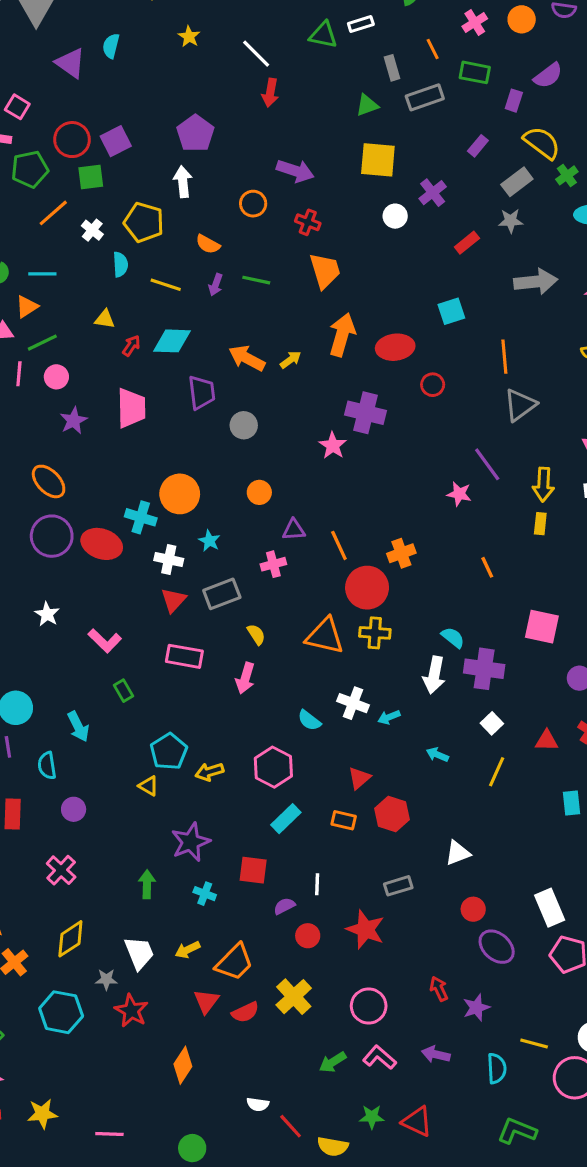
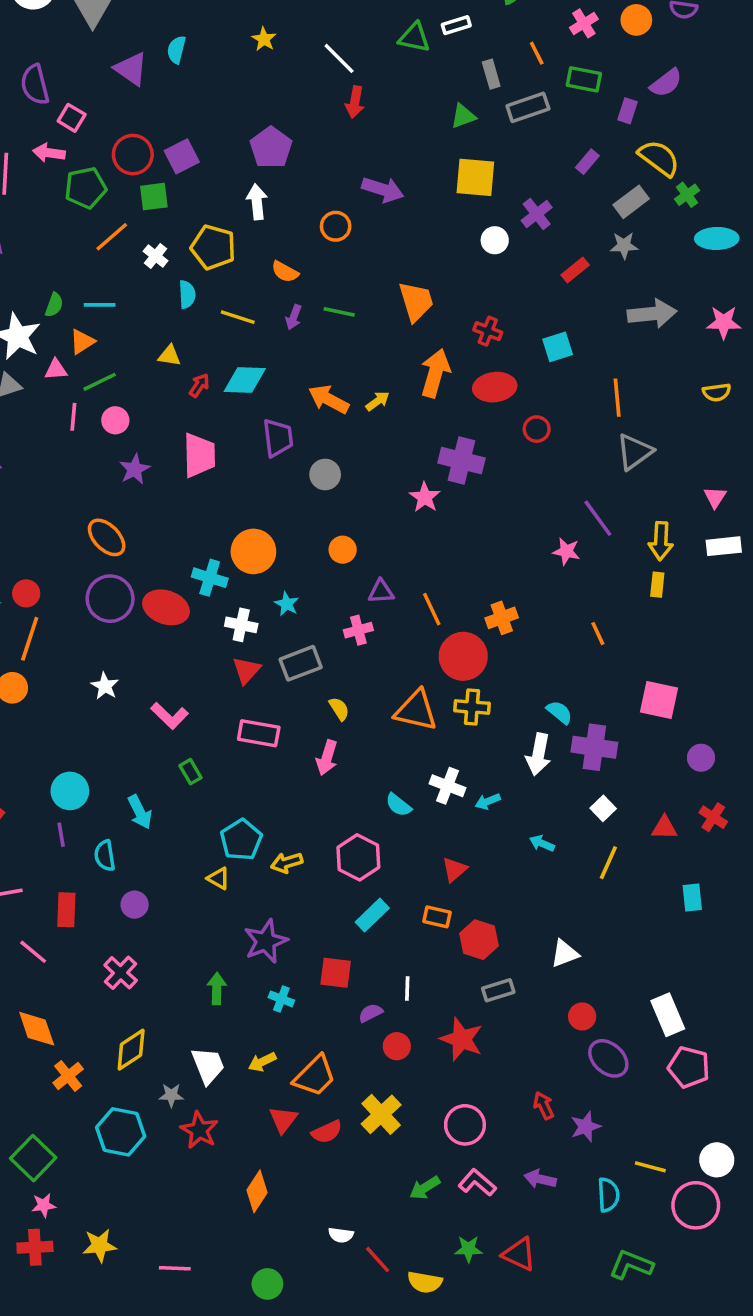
red cross: (308, 222) -> (488, 331), moved
red hexagon: (392, 814) -> (479, 940), moved

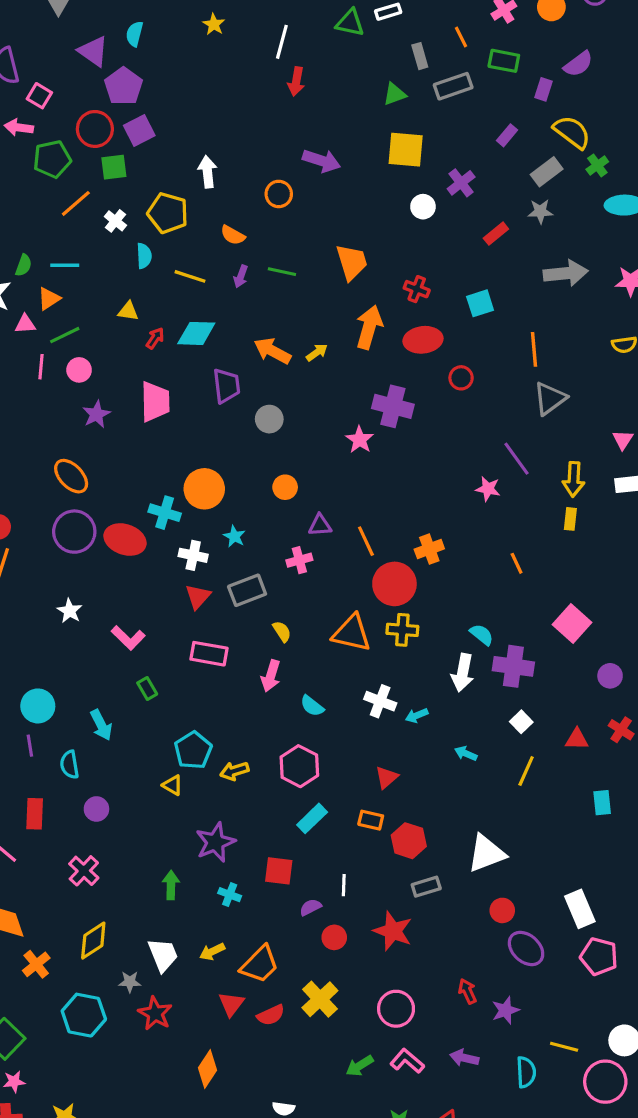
white line: (339, 58) -> (282, 42), turned 60
purple pentagon: (271, 148) -> (123, 86), moved
pink square: (659, 700) -> (572, 624), turned 30
cyan semicircle: (399, 805) -> (312, 706), moved
white triangle: (565, 954) -> (486, 853), size x1.5

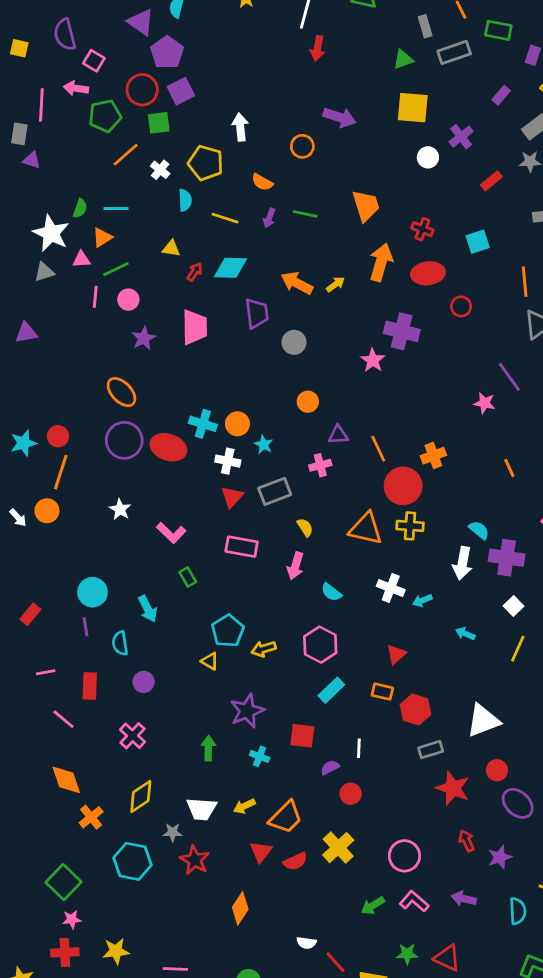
orange circle: (204, 489) -> (237, 424), moved, size x0.7
red star: (393, 931) -> (453, 788), moved
white trapezoid: (163, 955) -> (202, 809), turned 116

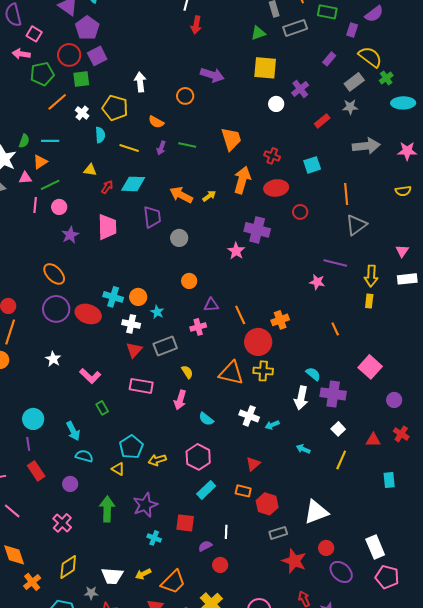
purple line: (509, 377) -> (335, 263), turned -40
cyan semicircle: (120, 643) -> (84, 456), moved, turned 114
red rectangle: (90, 686) -> (36, 471), moved, turned -36
green arrow: (208, 748) -> (107, 509), moved, size x1.4

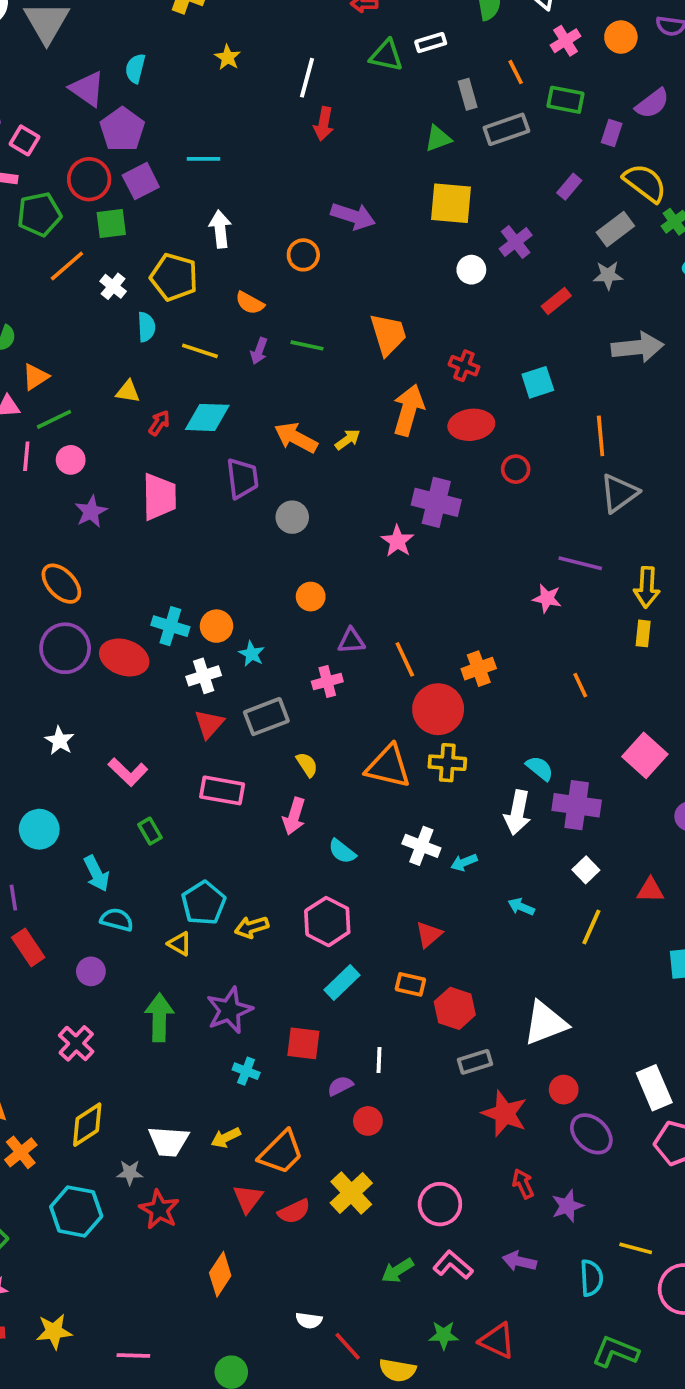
cyan line: (50, 141) -> (204, 159), moved
white cross: (131, 324) -> (204, 676), turned -30
cyan circle: (33, 419) -> (39, 829), moved

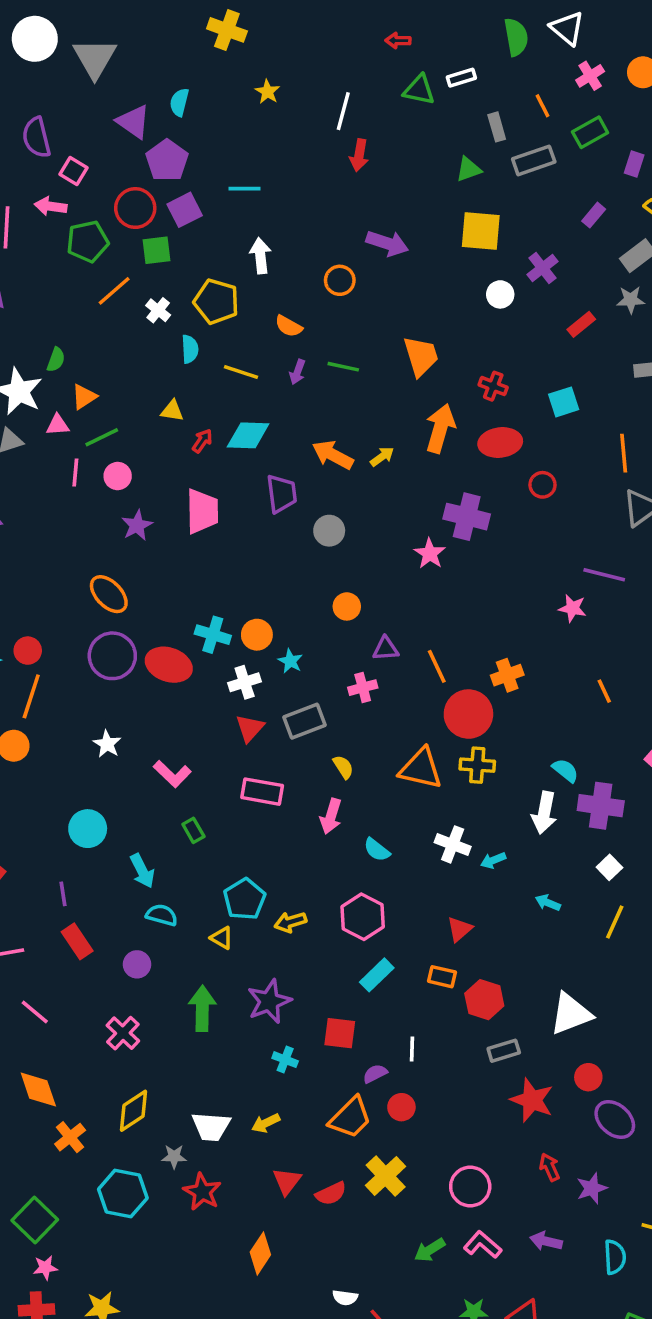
green rectangle: (566, 100) -> (590, 132), turned -40
orange trapezoid: (281, 1152) -> (350, 1118), moved

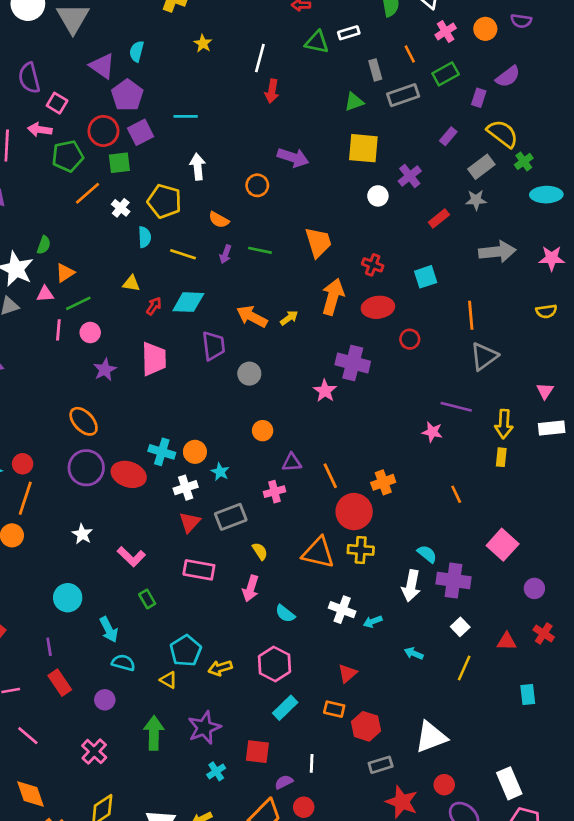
cyan cross: (285, 1060) -> (216, 771), turned 36

